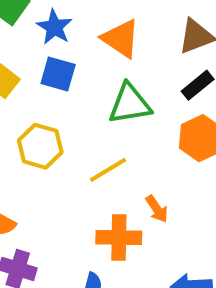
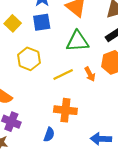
blue square: (58, 74) -> (42, 22), turned -30
orange arrow: (157, 209) -> (90, 74), moved

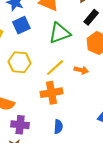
orange arrow: (90, 74) -> (81, 70), moved, turned -32
orange cross: (65, 110) -> (51, 93), moved

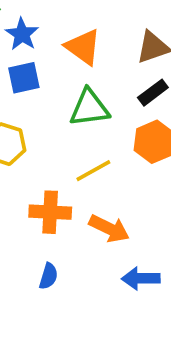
yellow line: (55, 68) -> (93, 171), moved
orange arrow: (81, 70) -> (109, 229), moved, size x1.5

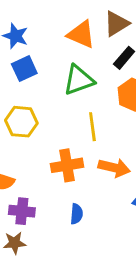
orange triangle: (83, 47) -> (81, 34), moved
yellow line: (93, 171) -> (92, 127), turned -56

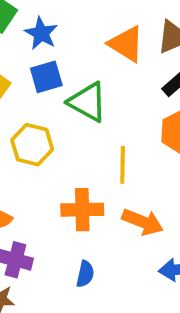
green triangle: (79, 80) -> (88, 102), moved, turned 40

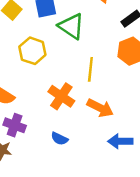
orange cross: (82, 210) -> (61, 96), turned 30
blue semicircle: (85, 274) -> (59, 139), turned 98

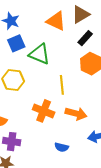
blue semicircle: (59, 139) -> (62, 147), moved

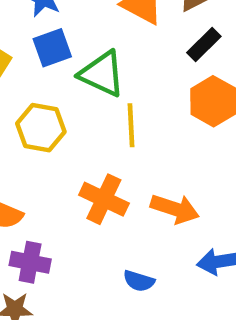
yellow line: (62, 85) -> (131, 125), moved

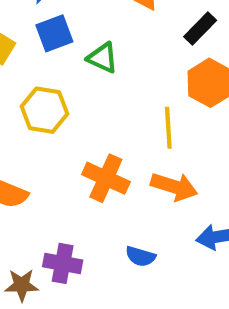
green triangle: (102, 74) -> (103, 58), size x0.7
yellow line: (131, 125) -> (168, 128), moved
purple cross: (30, 262) -> (63, 263), moved

